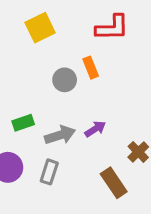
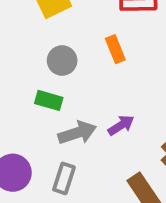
gray circle: (65, 80) -> (62, 61), moved
green rectangle: (23, 123) -> (49, 100), moved, turned 35

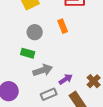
purple arrow: (121, 125) -> (66, 79), moved
gray rectangle: (64, 178) -> (49, 94), moved, turned 49

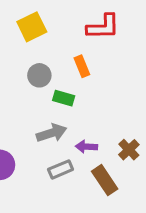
green rectangle: (28, 53) -> (64, 98), moved
purple arrow: (66, 79) -> (86, 147), turned -144

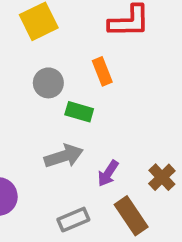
purple arrow: (86, 147) -> (108, 173), turned -60
gray rectangle: (61, 169) -> (73, 220), moved

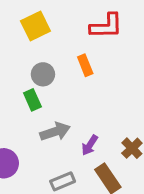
green rectangle: (79, 112) -> (32, 100), moved, turned 50

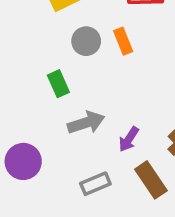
gray circle: (43, 74) -> (86, 41), moved

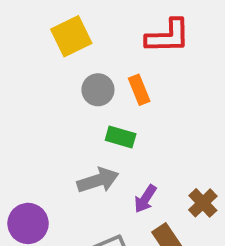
green rectangle: (58, 84) -> (121, 137), moved, turned -50

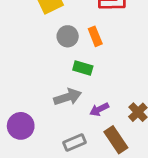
purple arrow: (145, 199) -> (99, 109), turned 30

